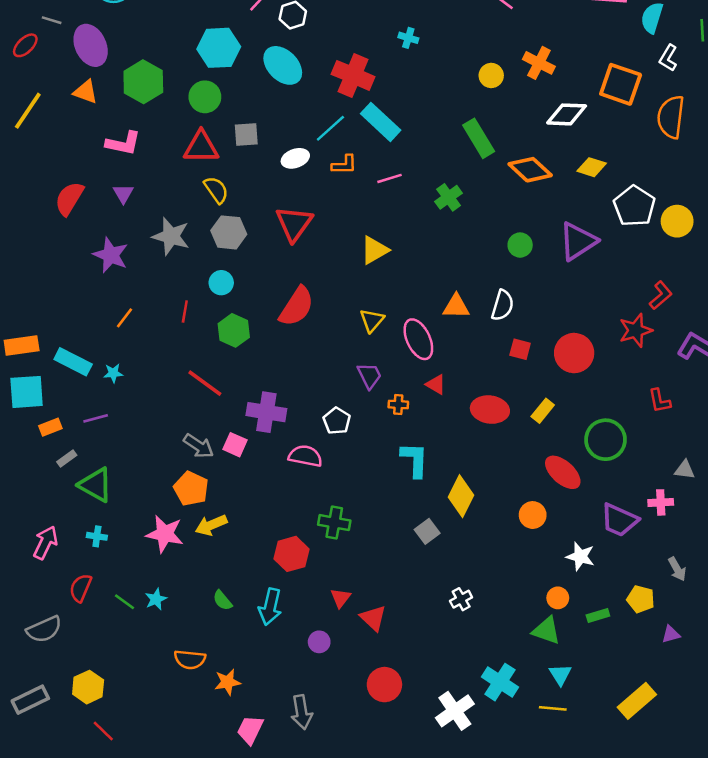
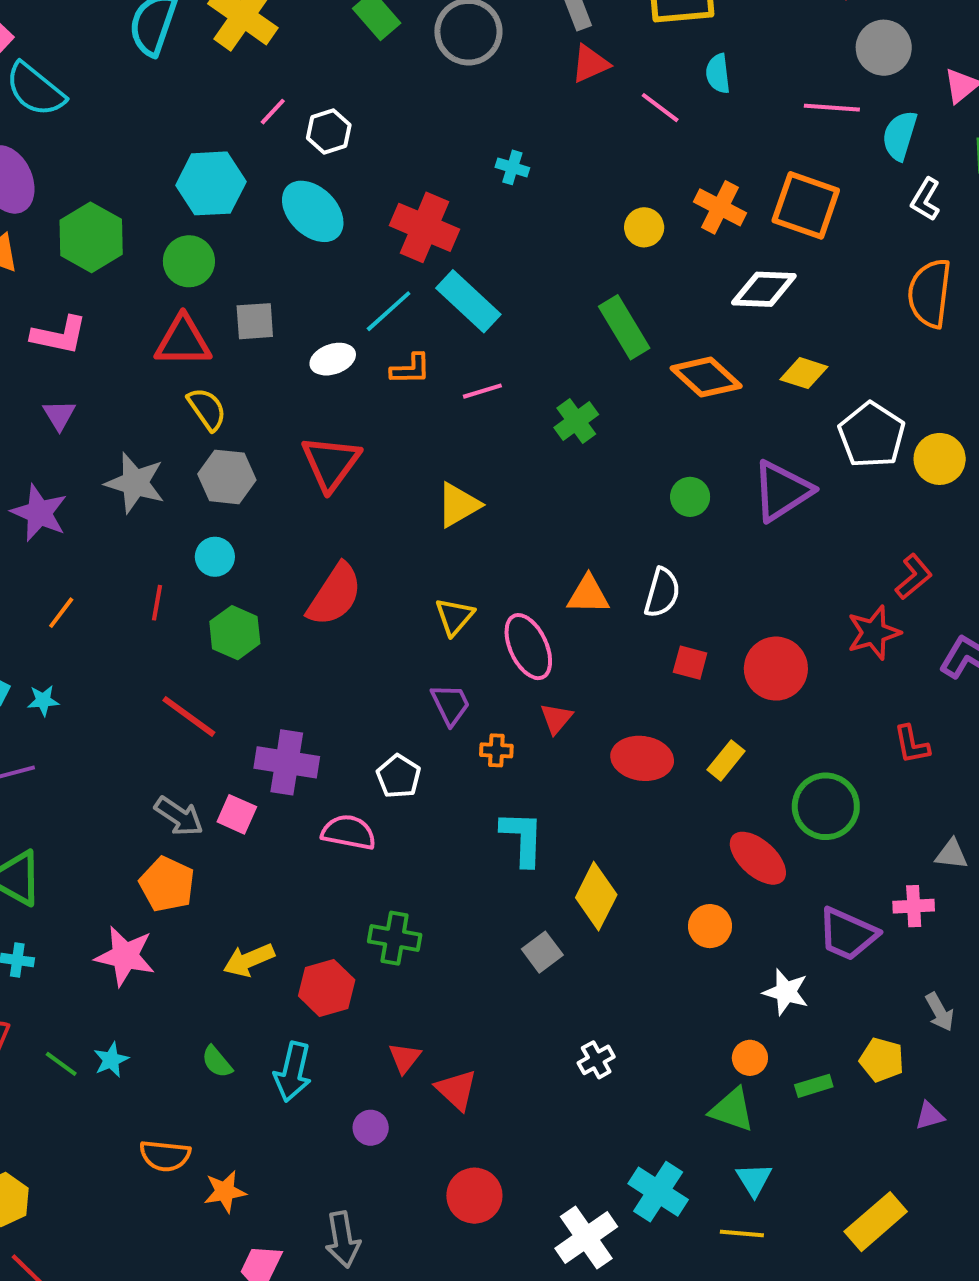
orange square: (621, 84) -> (806, 205), moved
red triangle: (436, 384) -> (556, 718), turned 40
yellow arrow: (211, 525) -> (249, 960), moved

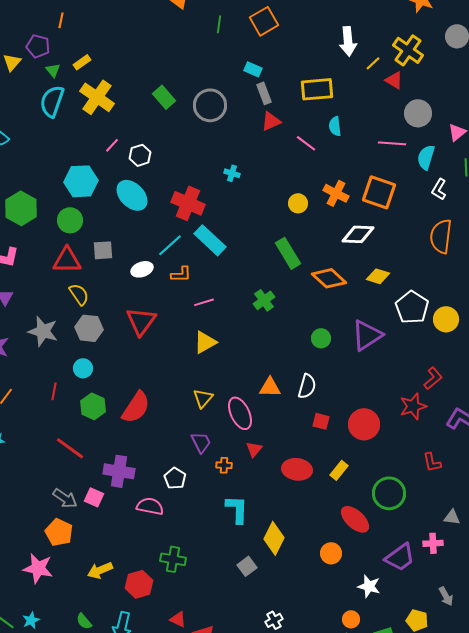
pink line: (482, 391) -> (204, 302), moved
red semicircle: (335, 595) -> (136, 407), moved
purple trapezoid: (848, 934) -> (400, 557), turned -60
red triangle: (405, 1058) -> (178, 619), turned -42

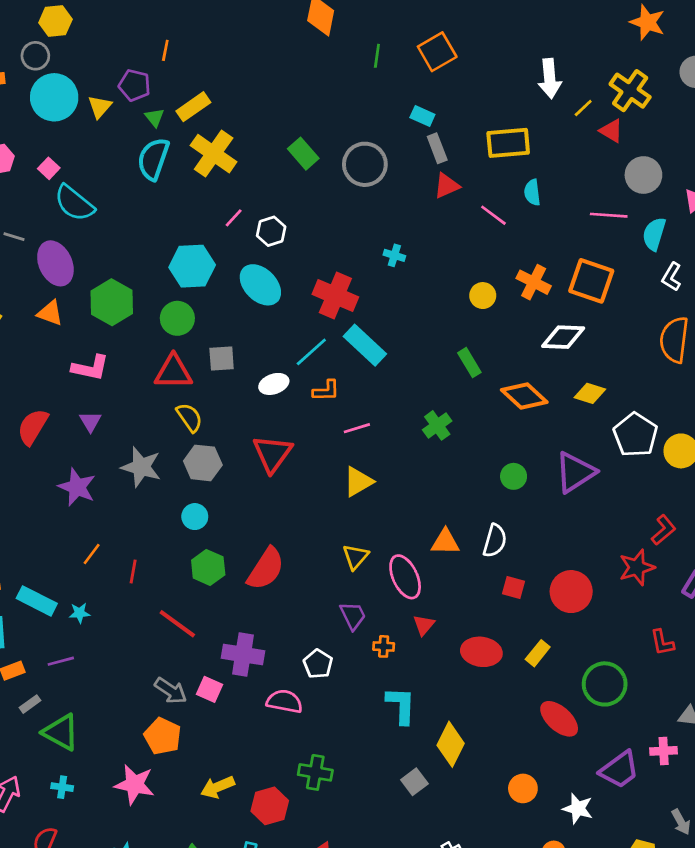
yellow rectangle: (82, 62) -> (193, 107), size x1.4
green rectangle: (288, 253) -> (469, 363), size x0.7
red line: (54, 391) -> (133, 571), moved
orange circle: (331, 553) -> (523, 788), moved

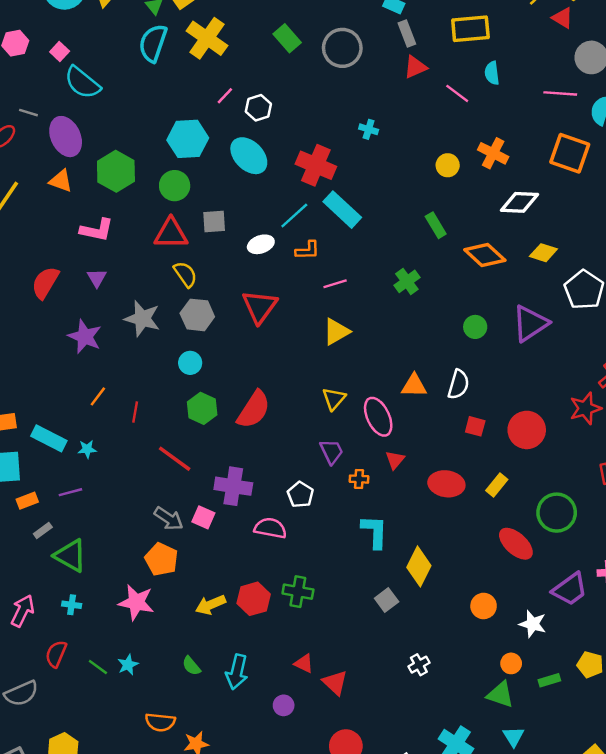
orange square: (591, 281) -> (570, 153), moved
red hexagon: (270, 806) -> (254, 599), moved

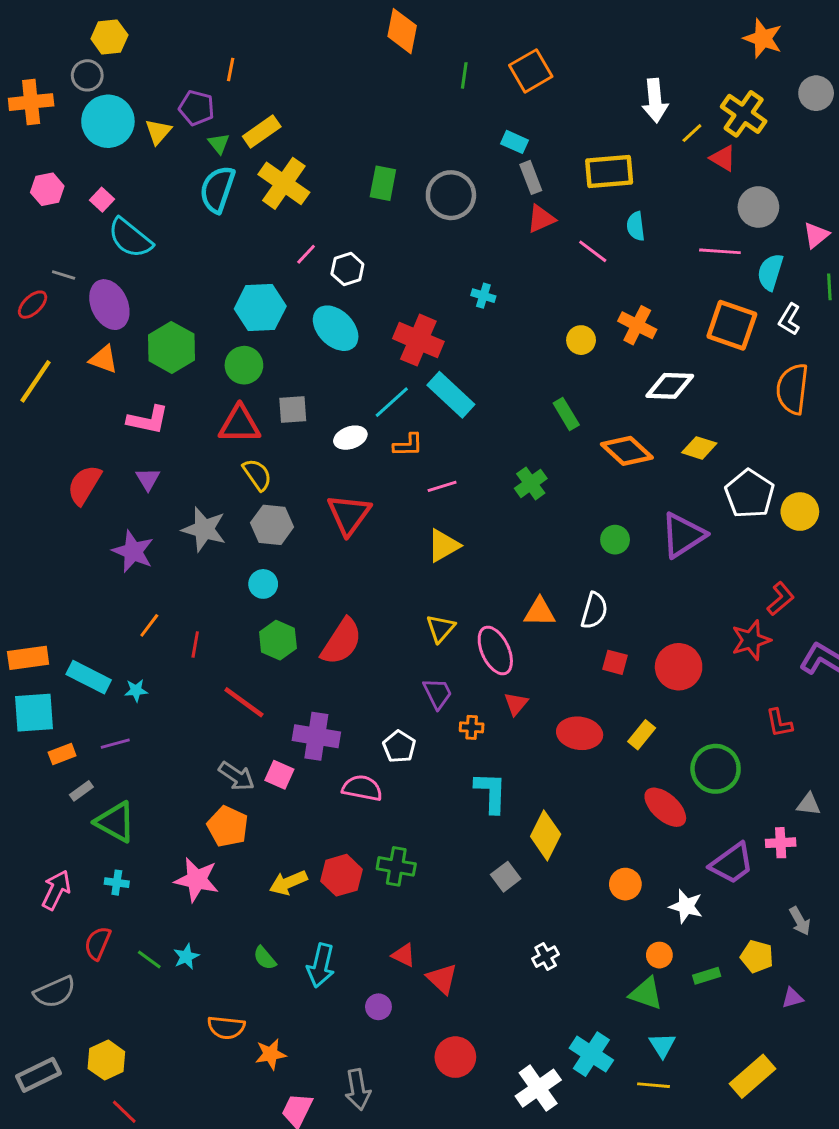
green rectangle: (287, 38) -> (383, 183), turned 52

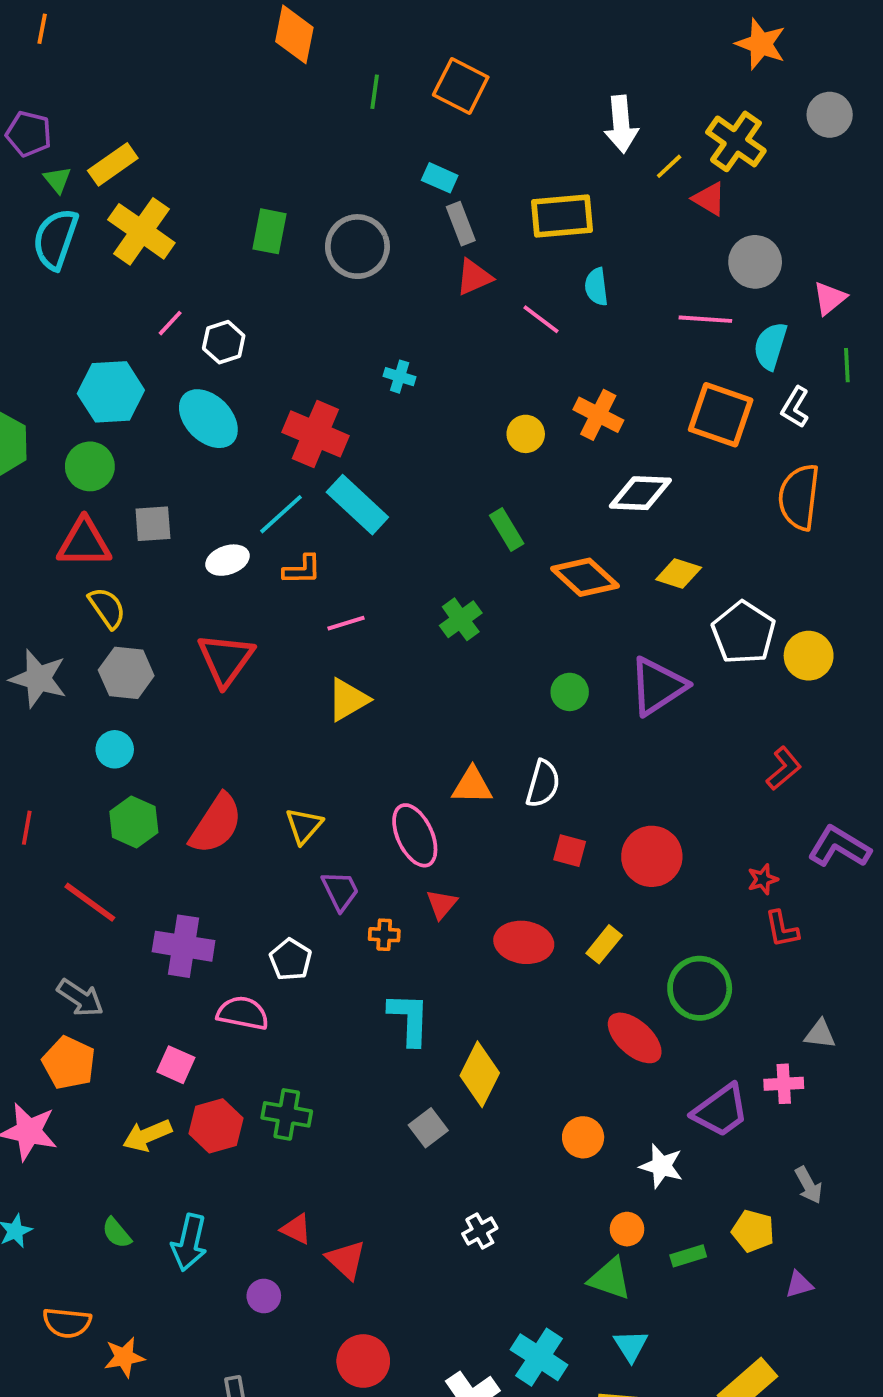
orange line: (231, 69) -> (42, 29), moved
orange square: (531, 71) -> (461, 86), turned -33
yellow triangle: (441, 628) -> (304, 826), moved
red star: (751, 640) -> (763, 879), moved, size x0.6
pink square: (279, 775) -> (176, 1065), moved

